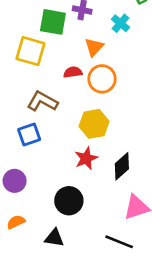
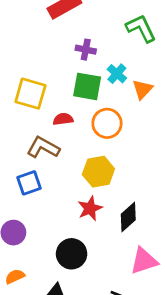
green square: (53, 22) -> (87, 86), moved
cyan cross: (121, 23) -> (117, 74), moved
orange triangle: (94, 47) -> (142, 89), moved
red semicircle: (73, 72) -> (63, 119), moved

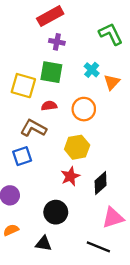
purple cross: (86, 50) -> (57, 42), moved
green square: (87, 86) -> (51, 72), moved

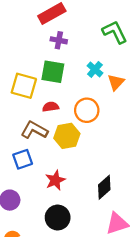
yellow hexagon: (77, 147) -> (67, 136), moved
red star: (70, 176) -> (55, 180), moved

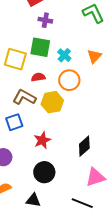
cyan cross: (95, 69) -> (64, 55), moved

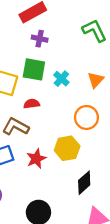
orange circle: (69, 80) -> (86, 117), moved
yellow hexagon: (52, 102) -> (67, 148), moved
red star: (42, 140) -> (36, 159), moved

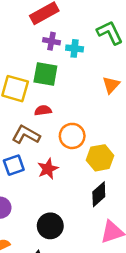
cyan cross: (61, 79) -> (75, 48), moved, turned -35
orange circle: (86, 117) -> (72, 136), moved
yellow hexagon: (67, 148) -> (100, 158), moved

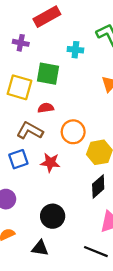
purple cross: (51, 41) -> (21, 43), moved
red star: (48, 169) -> (50, 163), turned 30

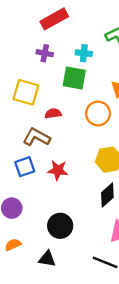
purple cross: (21, 43) -> (45, 53), moved
green square: (48, 74) -> (74, 78), moved
orange circle: (73, 132) -> (98, 113), moved

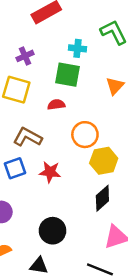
purple cross: (45, 53) -> (25, 56), moved, turned -35
red semicircle: (53, 113) -> (56, 105), moved
orange circle: (98, 113) -> (85, 135), moved

